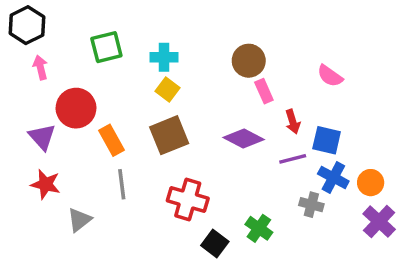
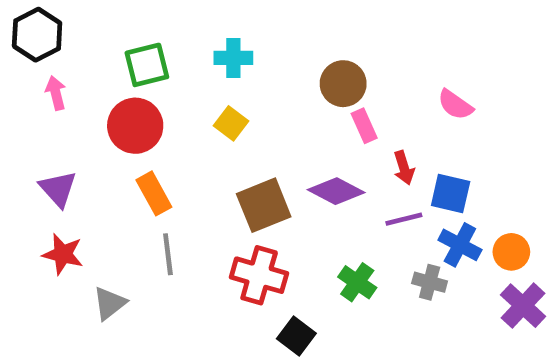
cyan cross: (164, 57) -> (233, 58), moved
red circle: (76, 108) -> (135, 126), moved
brown square: (169, 135) -> (264, 205), moved
green cross: (259, 228) -> (357, 282), moved

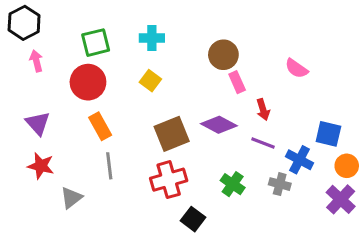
blue square: (451, 193) -> (328, 134), moved
purple line: (404, 219) -> (263, 143), turned 35
orange circle: (511, 252) -> (347, 166), moved
red cross: (259, 275) -> (169, 180), turned -32

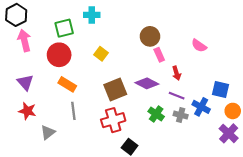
cyan cross: (152, 38) -> (92, 15), moved
pink arrow: (36, 61) -> (24, 40), size x1.5
orange rectangle: (100, 126) -> (67, 84), turned -30
green cross: (233, 184) -> (156, 114), moved
gray cross: (280, 184) -> (181, 115), moved

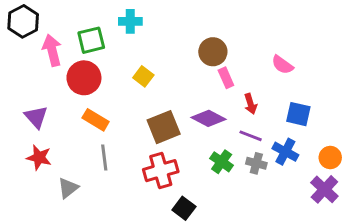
pink arrow: (24, 40) -> (52, 50), moved
blue square: (220, 89) -> (298, 114), moved

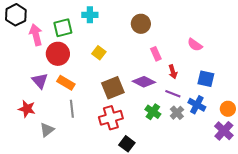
brown circle: (213, 52) -> (141, 24), moved
purple triangle: (36, 117) -> (40, 81), moved
gray cross: (256, 163) -> (177, 113), turned 32

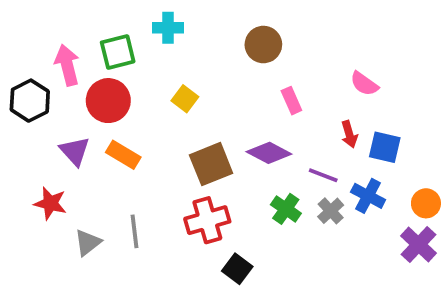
black hexagon: (16, 15) -> (30, 101), moved
red arrow: (173, 72) -> (349, 134), moved
gray line: (72, 109) -> (134, 231), moved

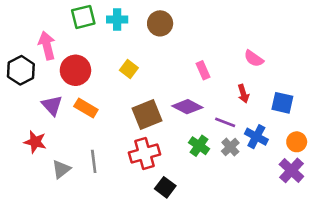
brown circle: (263, 45) -> (160, 23), moved
green square: (118, 52) -> (83, 17), moved
blue square: (385, 147) -> (282, 103), moved

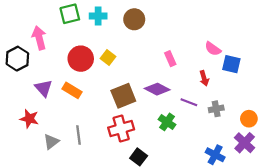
red circle: (75, 70) -> (81, 59), moved
blue square: (282, 103) -> (231, 64), moved
blue cross: (256, 137) -> (215, 155), moved
gray cross: (230, 147) -> (216, 109), moved, turned 32

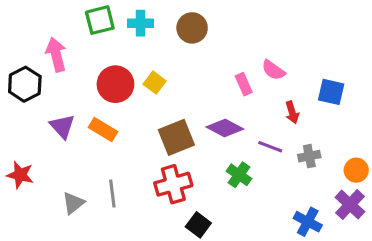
pink semicircle: (213, 49) -> (273, 70), moved
red star: (29, 119) -> (20, 175), moved

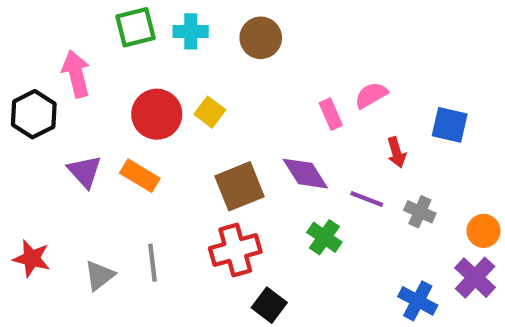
pink semicircle: (273, 70) -> (371, 95), turned 115
purple diamond: (225, 128) -> (305, 174), turned 30
gray cross: (309, 156) -> (420, 212), turned 35
red star: (20, 175) -> (32, 258), moved

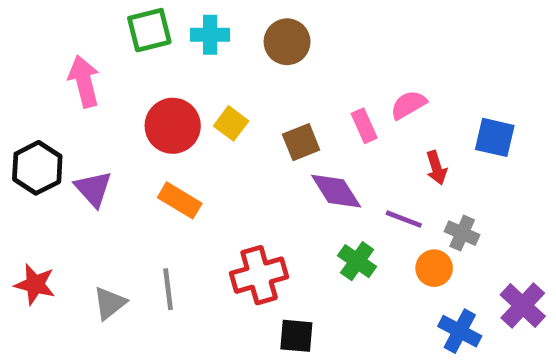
black hexagon: (34, 114) -> (37, 168), moved
orange rectangle: (140, 176) -> (180, 200), moved
brown square: (240, 186) -> (301, 142), moved, size x0.7
orange circle: (484, 231) -> (434, 268), moved
black square: (269, 305) -> (296, 336), turned -32

